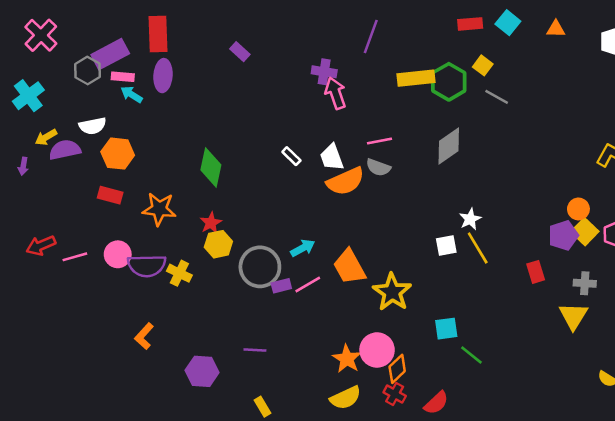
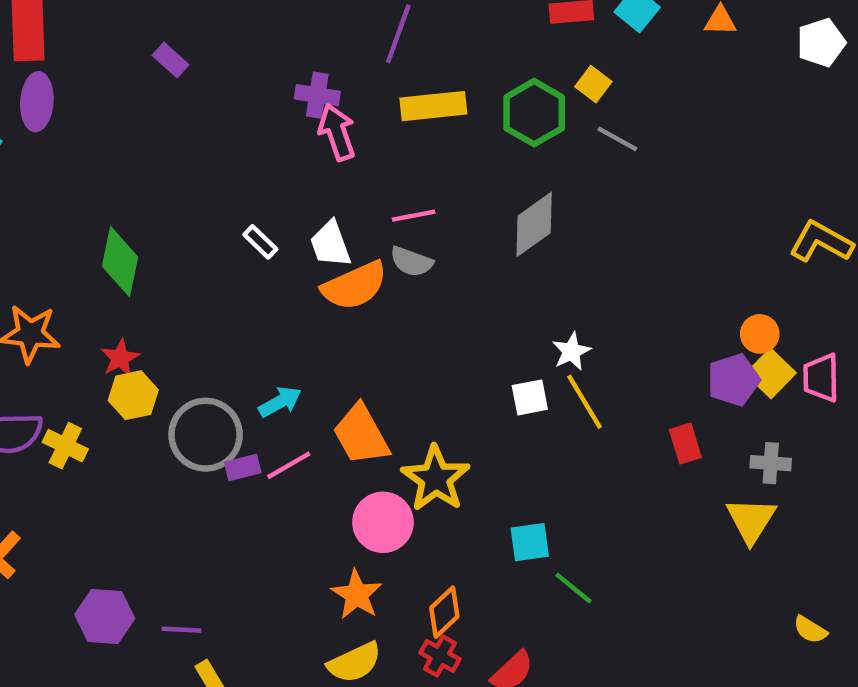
yellow rectangle: (416, 78) -> (433, 106), moved
purple line: (255, 350) -> (181, 630), moved
pink circle: (377, 350) -> (383, 522), moved

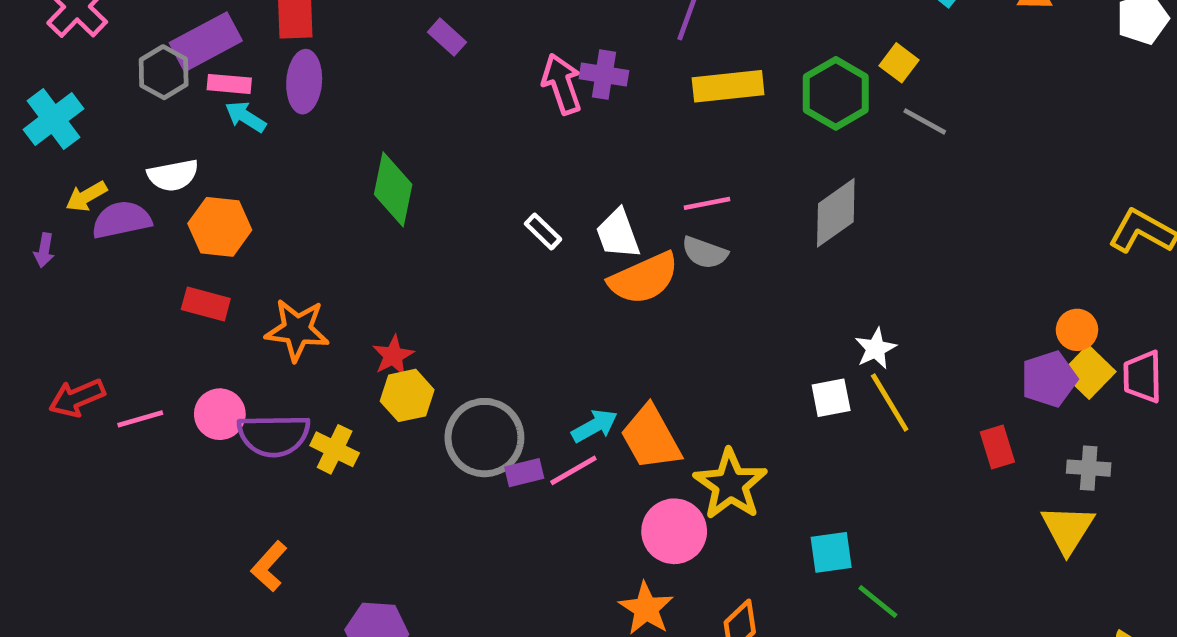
pink arrow: (337, 132) -> (562, 84), moved
green diamond: (120, 262) -> (393, 189), moved
cyan arrow: (280, 402) -> (595, 426), moved

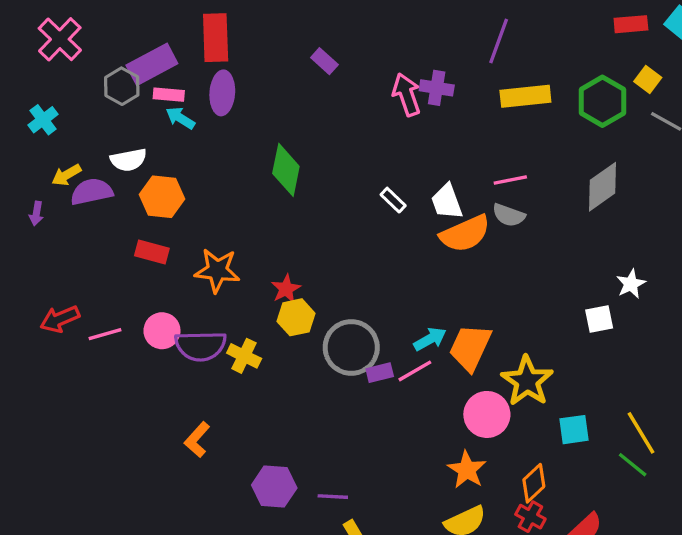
cyan cross: (54, 119) -> (43, 120), size x0.7
yellow line: (890, 402) -> (641, 433), moved
orange trapezoid: (651, 438) -> (470, 347), turned 54
cyan square: (831, 552) -> (574, 430), moved

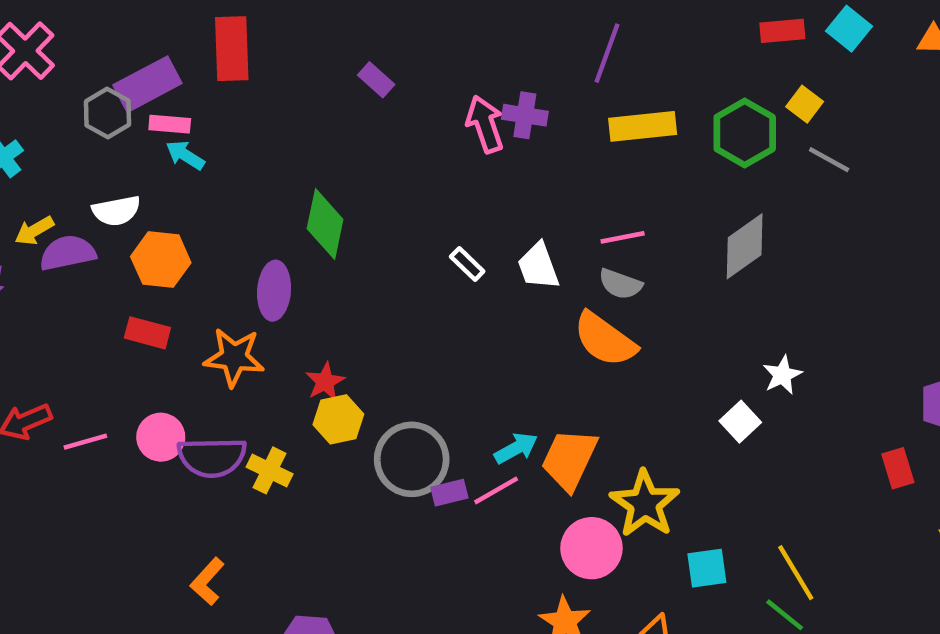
purple ellipse: (222, 93) -> (274, 291), moved
orange semicircle: (465, 234) -> (605, 339), moved, turned 60
white square: (599, 319) -> (740, 422), turned -32

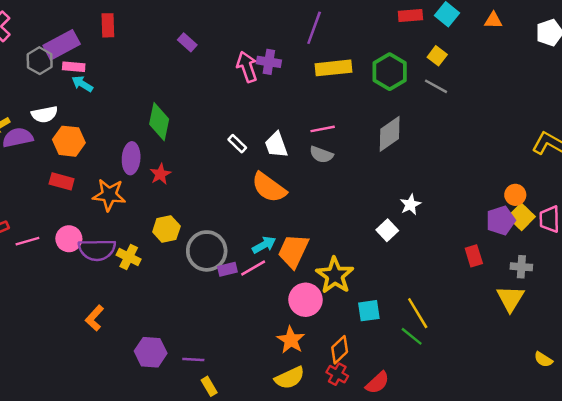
red rectangle: (232, 49) -> (108, 25), size x0.7
yellow square: (805, 104) -> (437, 56), moved
orange semicircle: (605, 339) -> (269, 188), moved
red star: (325, 382) -> (160, 174), moved

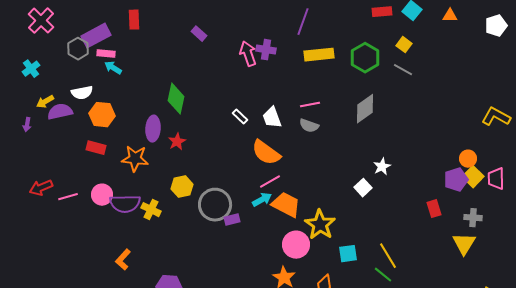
orange trapezoid: (293, 251) -> (286, 205), turned 92
pink line: (253, 268) -> (270, 182), moved

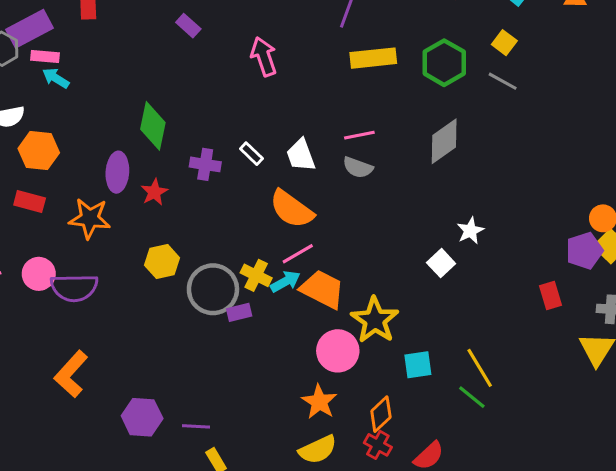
purple cross: (266, 50) -> (205, 164), moved
yellow cross: (151, 210) -> (256, 275), moved
orange L-shape: (123, 260) -> (71, 374), size x1.4

